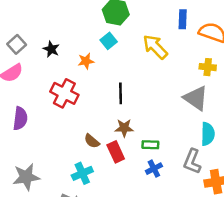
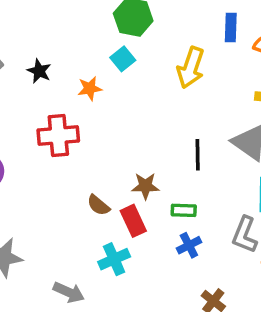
yellow arrow: (155, 47) -> (191, 68), turned -116
red cross: (64, 93) -> (58, 135), turned -32
black line: (121, 93) -> (198, 155), moved
cyan cross: (82, 173) -> (114, 259), moved

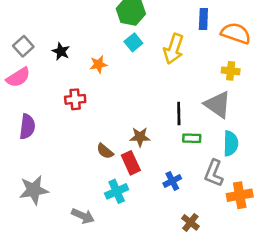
cyan square: (123, 59) -> (133, 42), moved
red cross: (58, 135) -> (75, 99), size x0.7
green rectangle: (184, 210) -> (192, 138), moved

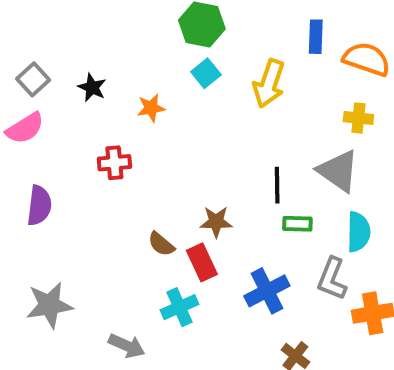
blue cross: (172, 181) -> (267, 291), size x1.5

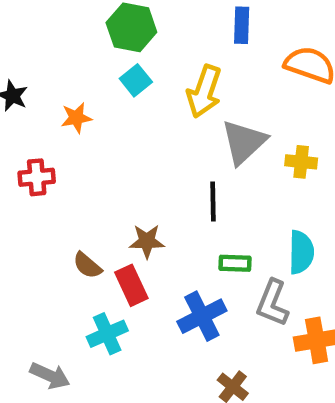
blue rectangle: (316, 37) -> (242, 25), moved
yellow cross: (358, 118) -> (301, 162), moved
gray triangle: (338, 171) -> (244, 142), moved, turned 42
green rectangle: (297, 224) -> (235, 263), moved

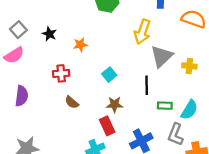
cyan square: (136, 80) -> (109, 75), moved
cyan semicircle: (301, 252) -> (189, 110), turned 30
green rectangle: (235, 263) -> (165, 106), moved
brown semicircle: (87, 265) -> (72, 102), moved

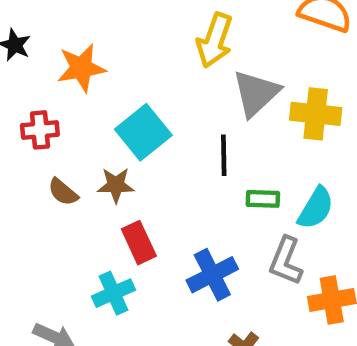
orange star: (80, 45) -> (81, 68), size x1.5
yellow cross: (189, 66) -> (316, 114), size x1.5
cyan square: (109, 75) -> (143, 132), size x1.6
brown star: (115, 104) -> (116, 185), moved

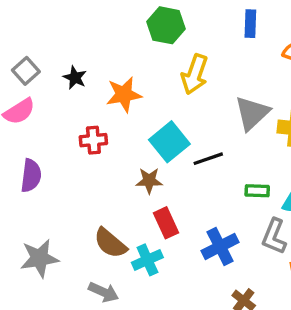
yellow arrow: (215, 40) -> (195, 74), moved
black line: (224, 155) -> (208, 159), moved, turned 72
brown semicircle: (63, 192) -> (110, 243), moved, size x1.5

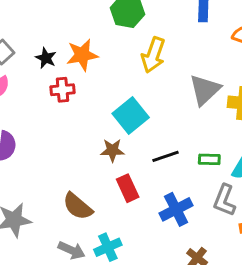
orange star: (124, 95) -> (82, 55), moved
red cross: (93, 140) -> (62, 90), moved
black line: (208, 159) -> (165, 156), moved
cyan cross: (147, 260) -> (108, 247), moved

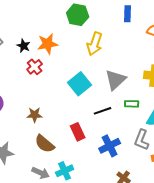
red cross: (62, 90) -> (35, 67), turned -35
gray triangle: (205, 90) -> (116, 80), moved
brown star: (112, 150) -> (35, 115), moved
green rectangle: (209, 159) -> (132, 104), moved

